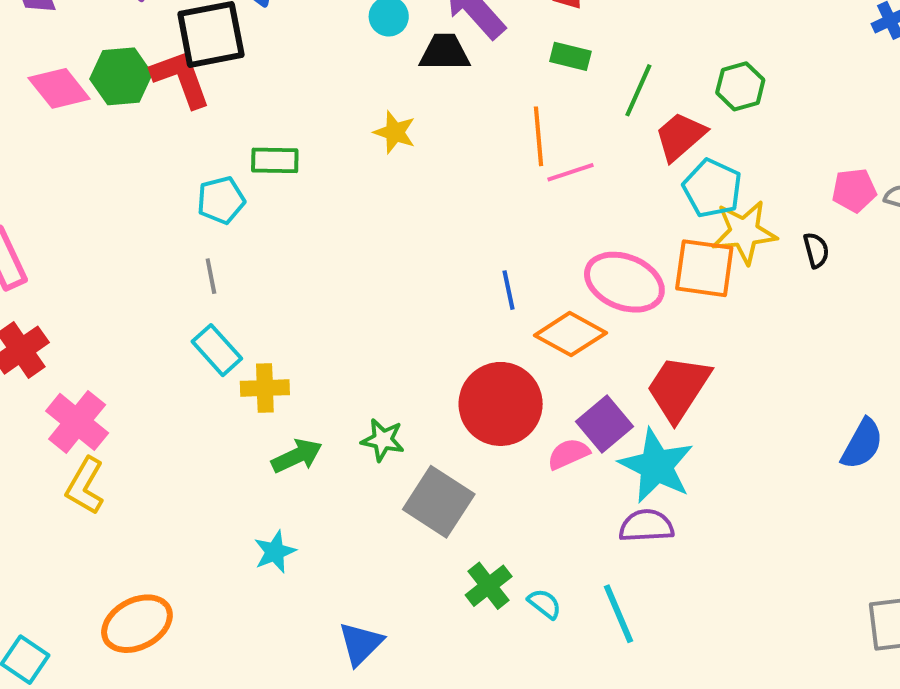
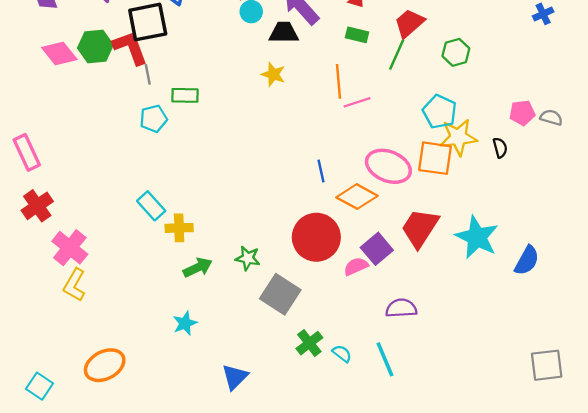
yellow star: (395, 132) -> (273, 74), moved
red trapezoid: (680, 136) -> (409, 23), moved
gray line: (211, 276) -> (148, 74), moved
cyan star: (656, 466) -> (477, 237), moved

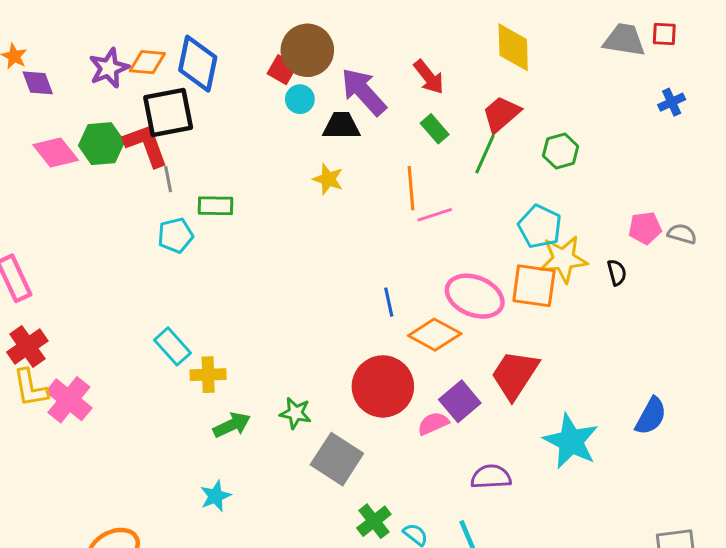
green rectangle: (357, 35) -> (435, 129), turned 35
cyan star: (477, 237) -> (571, 441), moved
yellow L-shape: (74, 285) -> (30, 388), moved, turned -40

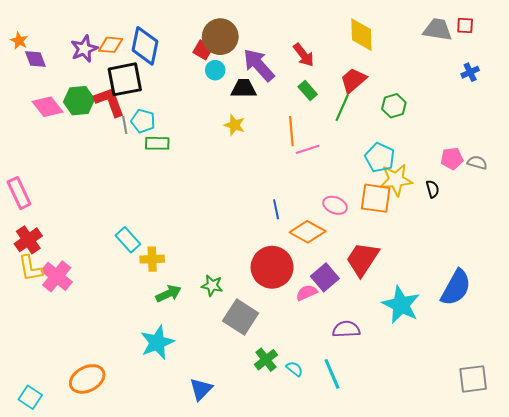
cyan pentagon: (176, 235) -> (143, 121), moved, turned 30
pink ellipse: (475, 296) -> (335, 205), size x0.6
blue semicircle: (651, 416) -> (456, 288), size x1.4
cyan star: (216, 496) -> (157, 342), size x1.6

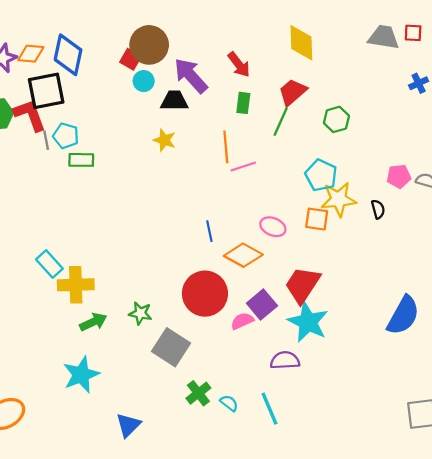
green rectangle: (308, 90) -> (243, 103), turned 48
orange square: (376, 198) -> (317, 219), size x0.7
yellow cross: (152, 259) -> (76, 285), size x1.4
cyan star: (401, 305) -> (308, 322), moved

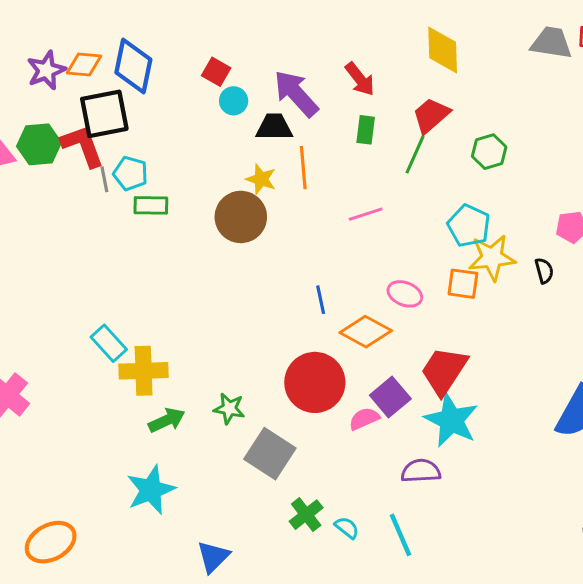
brown circle: (149, 45) -> (241, 217), moved
orange line: (226, 147) -> (303, 168), moved

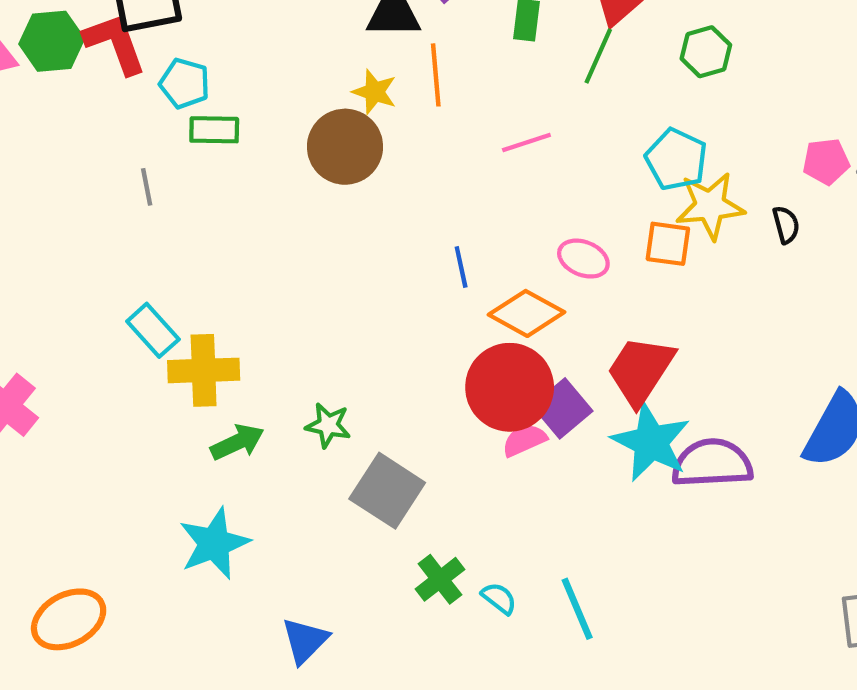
gray line: (104, 179) -> (147, 187), moved
red circle: (315, 382) -> (510, 387), moved
purple semicircle: (421, 471) -> (712, 463), moved, size x1.4

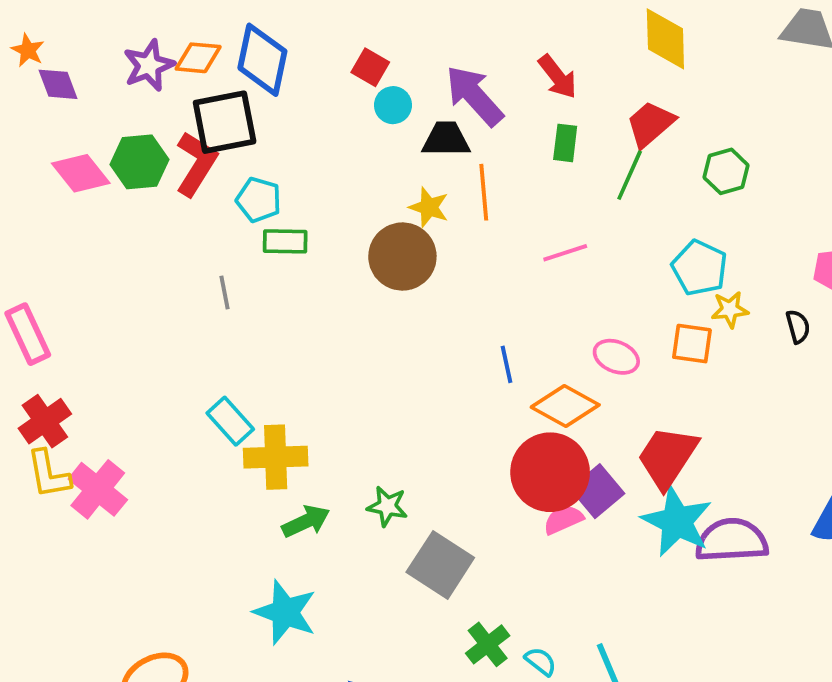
red L-shape: (115, 43) -> (196, 164), turned 52
yellow star: (710, 206) -> (730, 309), size x0.6
cyan star: (214, 543) -> (285, 612), turned -30

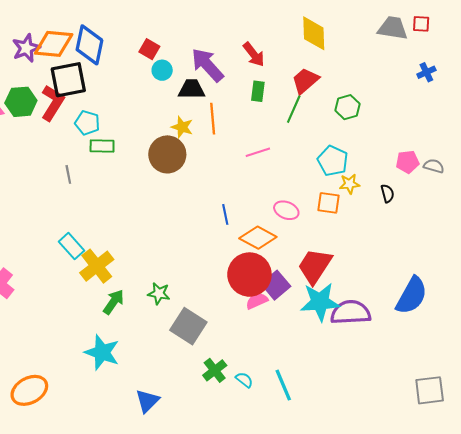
orange diamond: (198, 58) -> (54, 44), size x1.5
yellow cross: (276, 457) -> (97, 266), turned -36
green arrow: (306, 521) -> (114, 302), turned -30
cyan star: (677, 521) -> (320, 302), turned -30

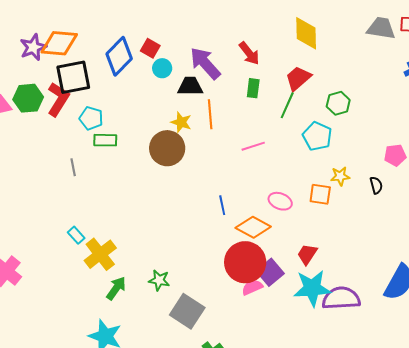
blue diamond: (89, 45) -> (119, 56), moved, turned 33
cyan pentagon: (333, 161) -> (317, 136), moved
cyan rectangle: (71, 246) -> (76, 235), size x0.7
red trapezoid: (315, 266) -> (307, 254), size x0.6

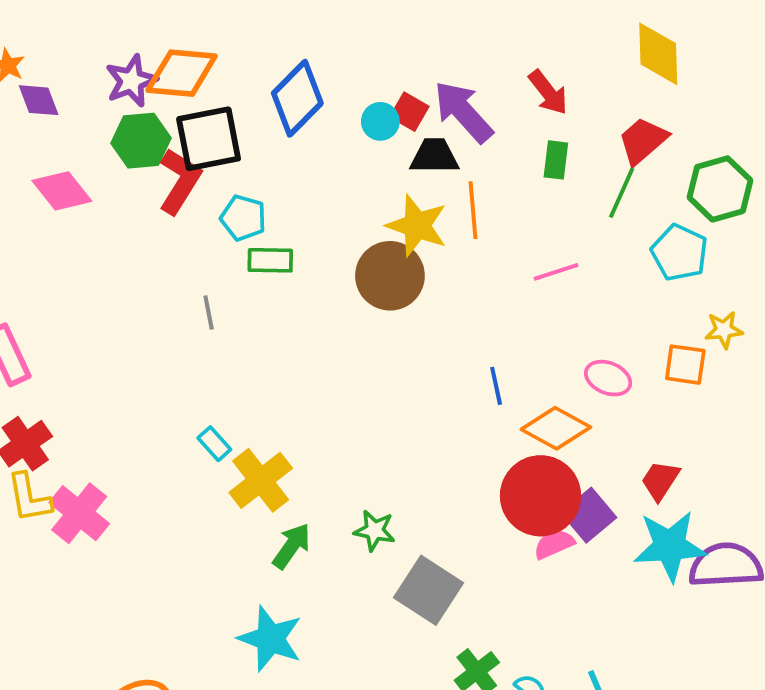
red square: (150, 48) -> (409, 112), moved
green hexagon: (28, 98) -> (141, 141), moved
green hexagon: (338, 103) -> (720, 189), size x1.4
yellow star: (181, 122) -> (417, 226), size x1.5

